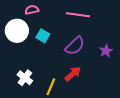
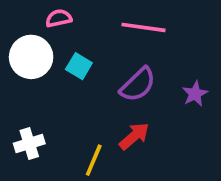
white cross: (25, 78) -> (29, 144), moved, turned 35

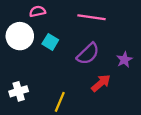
red arrow: (134, 136) -> (101, 83), moved

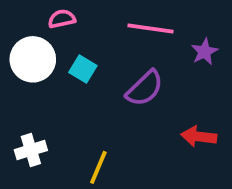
purple star: (124, 60) -> (204, 52), moved
red arrow: (101, 83) -> (199, 137), moved, turned -132

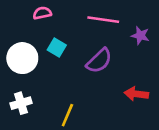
purple star: (204, 52) -> (140, 36), turned -30
white circle: (33, 59) -> (22, 58), moved

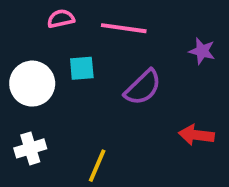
pink line: (103, 20) -> (124, 28), moved
cyan square: (57, 47) -> (82, 68), turned -36

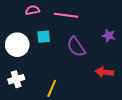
purple star: (202, 51) -> (109, 36), moved
purple semicircle: (143, 87) -> (76, 47), turned 100

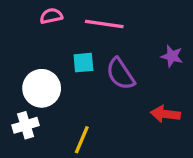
cyan square: (44, 37) -> (83, 63), moved
white circle: (17, 45) -> (42, 88), moved

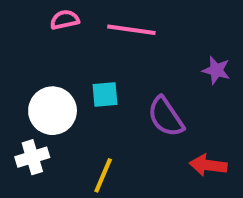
cyan square: (83, 63) -> (105, 95), moved
purple semicircle: (120, 74) -> (166, 117), moved
red arrow: (165, 114) -> (208, 165), moved

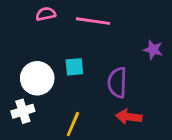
purple semicircle: (166, 117) -> (117, 83), turned 36
red arrow: (208, 165) -> (129, 117), moved

